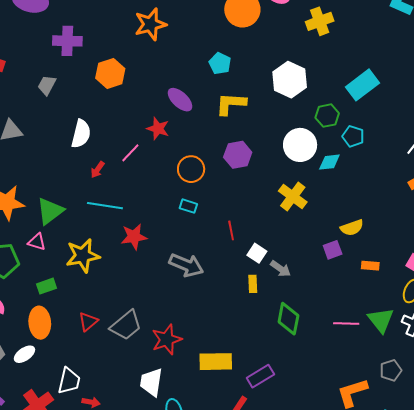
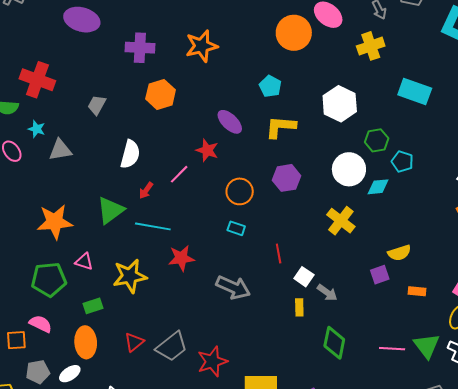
purple cross: (67, 41) -> (140, 48), moved
cyan rectangle: (362, 85) -> (415, 91), moved, turned 56
green triangle: (50, 211) -> (110, 210), moved

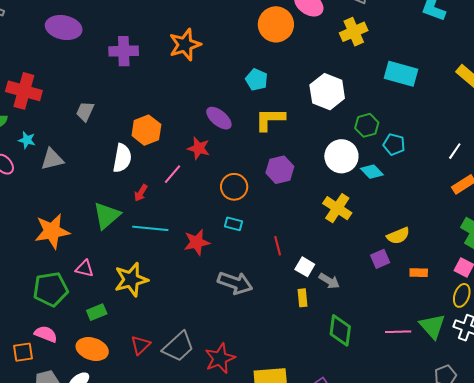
orange hexagon: (161, 94) -> (146, 130), moved
cyan diamond: (378, 187) -> (372, 172), turned 55
red star: (181, 258) -> (197, 242), moved
orange ellipse: (86, 342) -> (92, 349), turned -64

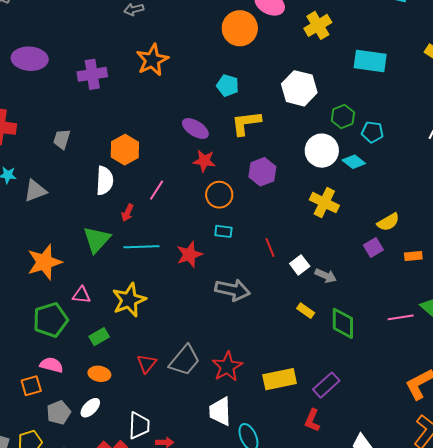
red star: (199, 148) -> (204, 161), moved
white square: (305, 267) -> (300, 265), turned 30
yellow rectangle: (303, 298) -> (306, 311), moved, turned -42
orange ellipse: (92, 349) -> (99, 374), size x0.7

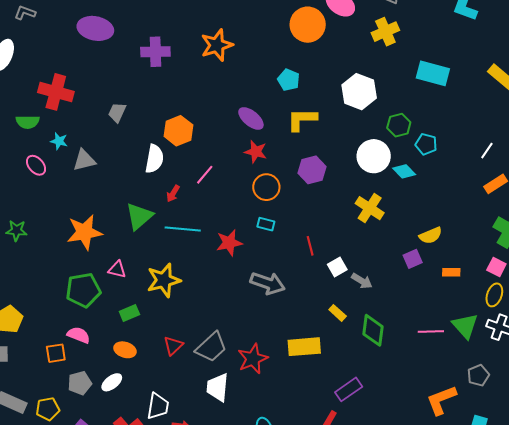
yellow rectangle: (280, 379) -> (304, 347), moved
white trapezoid: (220, 411) -> (218, 387), moved

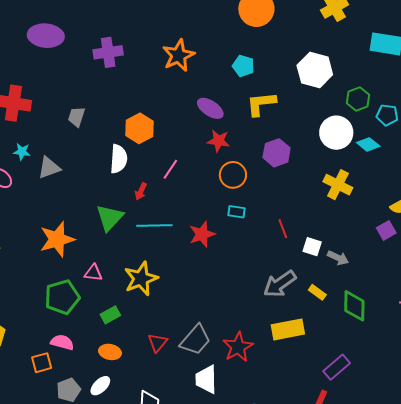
orange star: (217, 45) -> (178, 55), moved
white square: (337, 267) -> (312, 247), turned -36
gray arrow: (268, 283) -> (280, 284), moved, turned 132

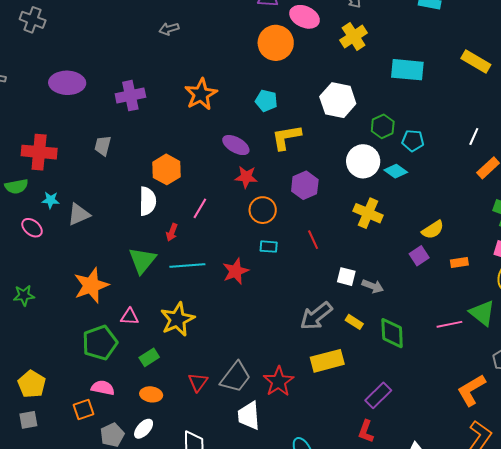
gray trapezoid: (77, 117) -> (103, 146), moved
red line: (283, 229) -> (313, 240), moved

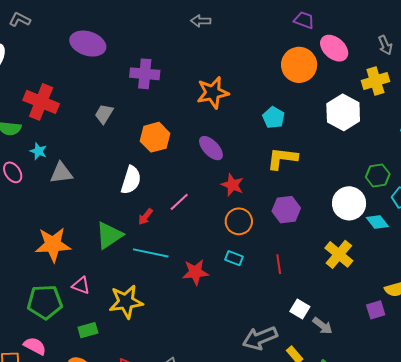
white hexagon: (338, 100) -> (343, 112), moved
purple ellipse: (236, 145) -> (211, 148), moved
orange hexagon: (166, 169) -> (155, 137), moved

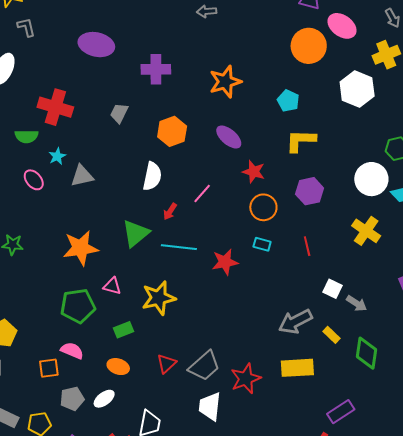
gray L-shape: (20, 20) -> (26, 27), turned 55
cyan star: (38, 151) -> (57, 156), turned 30

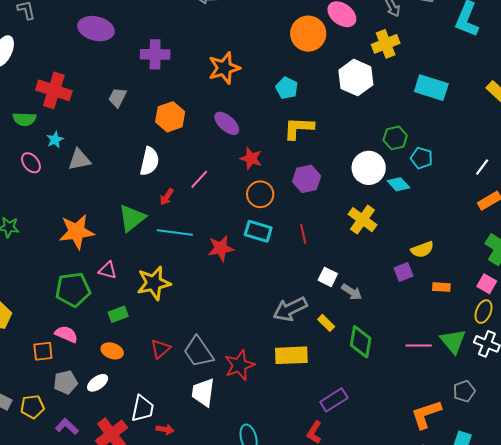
cyan rectangle: (262, 244) -> (258, 231), size x1.5
gray trapezoid: (204, 366) -> (198, 352), turned 96

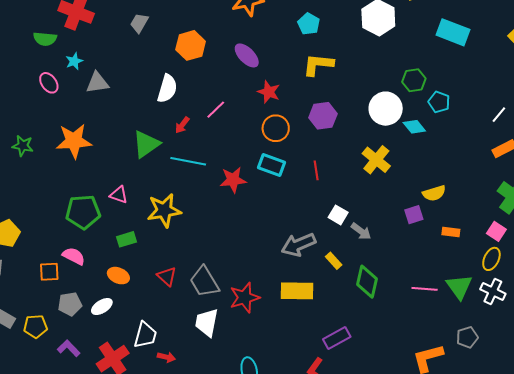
orange star: (77, 232) -> (74, 141), moved
red triangle: (160, 349) -> (167, 276), turned -40

